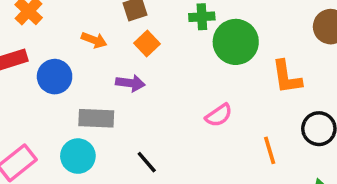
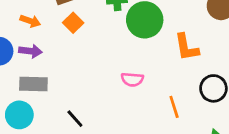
purple arrow: (130, 83) -> (30, 51), moved
pink semicircle: (219, 115) -> (132, 79), turned 40

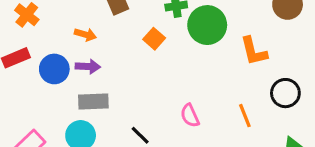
orange square: (73, 23) -> (154, 39), moved
pink semicircle: (132, 79) -> (190, 116), moved, turned 65

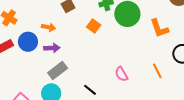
blue circle: (54, 69) -> (28, 42), moved
gray rectangle: (93, 101) -> (58, 70), turned -30

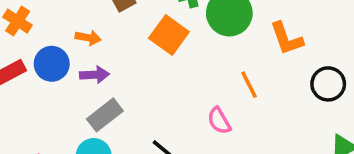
orange square: (94, 26) -> (169, 35), size x1.5
orange line: (157, 71) -> (249, 85), moved

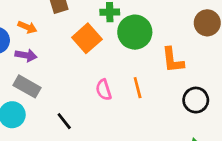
gray rectangle: (105, 115) -> (27, 86), turned 55
pink semicircle: (219, 121) -> (104, 90), moved

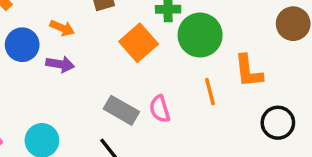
gray rectangle: (27, 86) -> (121, 110), moved
orange line: (138, 88) -> (210, 92), moved

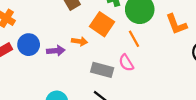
orange arrow: (62, 28) -> (80, 41), moved
orange line: (210, 92) -> (134, 39), moved

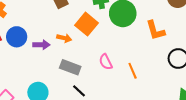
orange line: (134, 39) -> (133, 71), moved
gray rectangle: (102, 70) -> (70, 67), moved

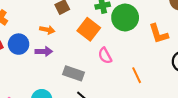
orange arrow: (64, 38) -> (47, 30), moved
pink semicircle: (106, 62) -> (105, 56), moved

